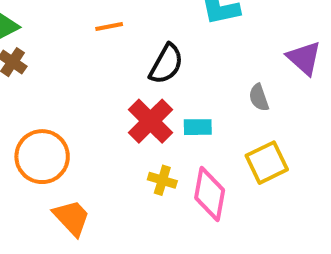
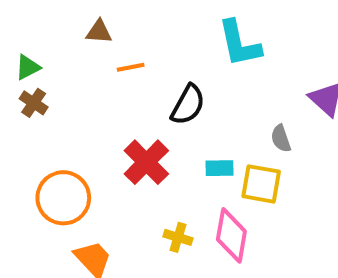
red cross: (150, 121) -> (146, 162), moved
yellow square: (267, 163) -> (261, 184), moved, turned 36
yellow cross: (162, 180) -> (178, 237), moved

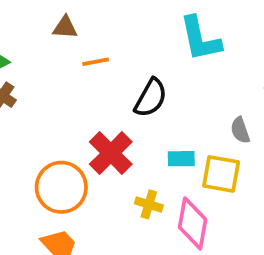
orange circle: (63, 198) -> (61, 187), moved
yellow cross: (178, 237) -> (149, 204), moved

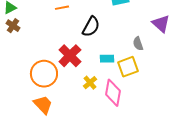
yellow square: (221, 174) -> (128, 67), turned -30
yellow cross: (149, 204) -> (90, 83), turned 32

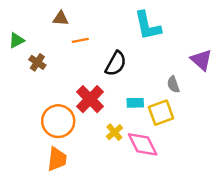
brown cross: (13, 26) -> (37, 62), moved
pink diamond: (113, 93) -> (143, 144), turned -36
orange trapezoid: (43, 105) -> (57, 159), turned 50

